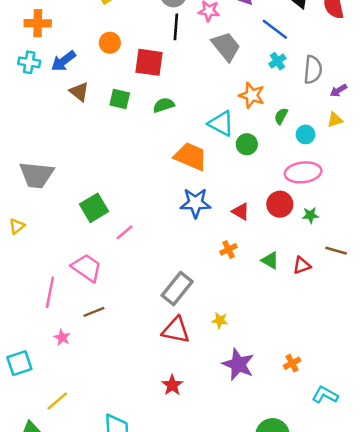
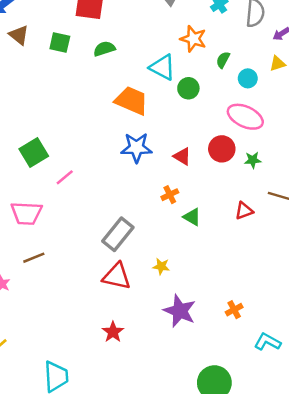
pink ellipse: (303, 172) -> (245, 117), turned 32
green triangle: (270, 260) -> (192, 217), moved
pink trapezoid: (87, 268) -> (26, 213), turned 148

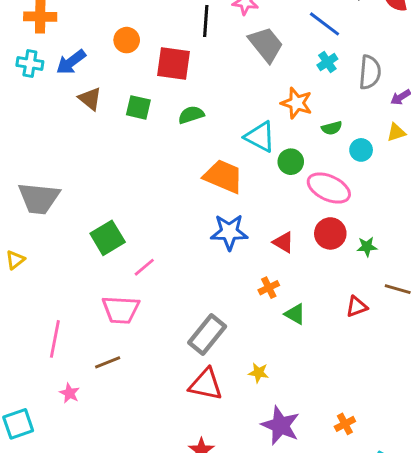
green semicircle: (223, 60) -> (332, 128), turned -133
pink ellipse: (245, 117) -> (329, 188), moved
pink trapezoid: (26, 213) -> (121, 310), moved

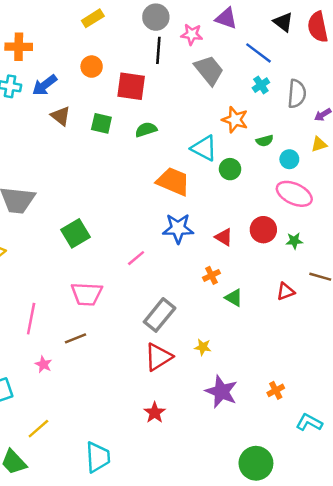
pink ellipse: (329, 188) -> (294, 194), moved
pink line: (144, 267) -> (136, 258), moved
red triangle: (206, 384) -> (158, 357), turned -44

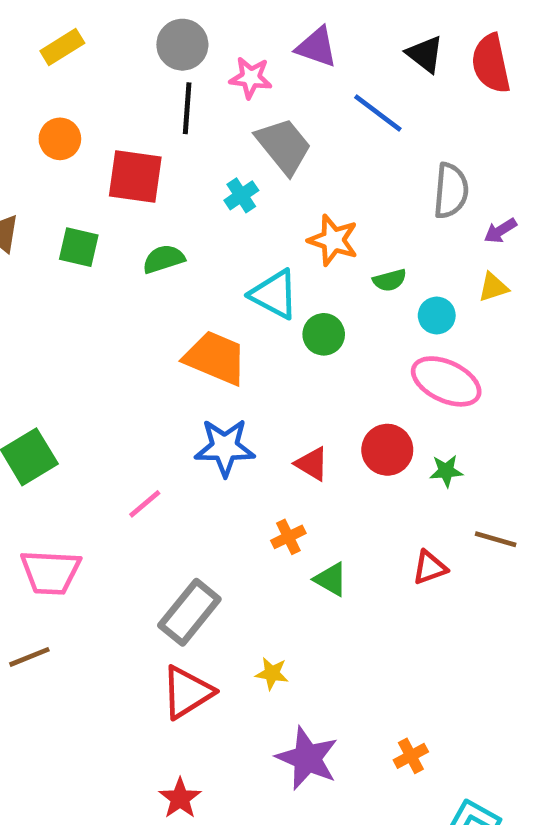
cyan cross: (261, 85) -> (241, 195), moved

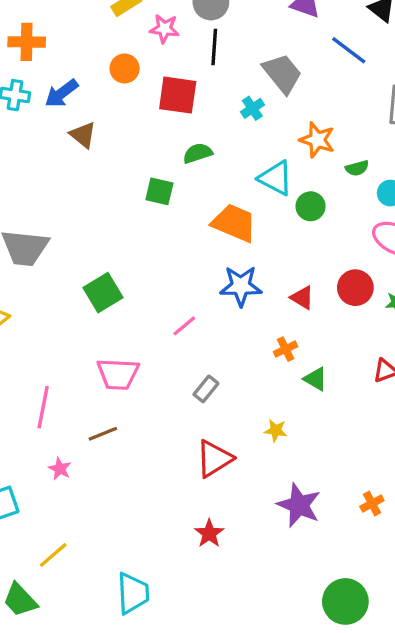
pink star: (251, 78) -> (164, 29), moved
green square: (79, 247) -> (159, 191), moved
gray rectangle: (189, 612) -> (206, 389), moved, size x0.6
yellow star: (272, 673) -> (276, 430), moved

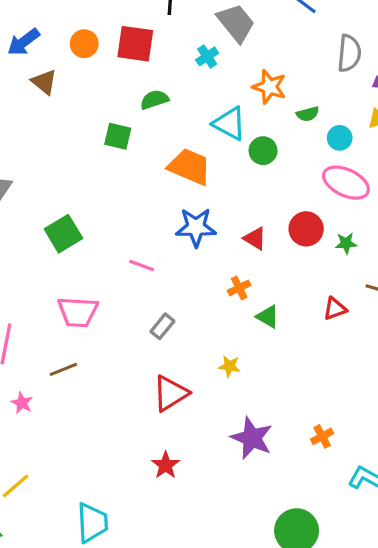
orange circle: (125, 68) -> (84, 44), moved
pink line: (184, 326) -> (142, 266), turned 60

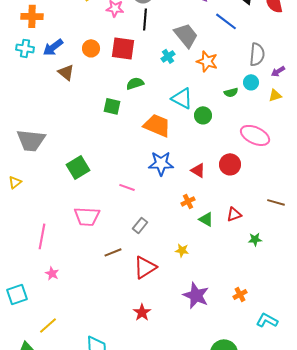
orange star: (269, 87) -> (207, 61), moved
cyan circle: (340, 138) -> (251, 82), moved
green star: (346, 243) -> (255, 239), moved
red triangle: (335, 309) -> (234, 214), moved
brown line: (63, 369) -> (113, 252), moved

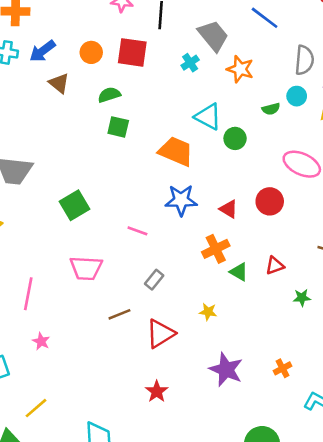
green semicircle: (135, 83) -> (109, 95), moved
orange cross: (188, 201) -> (216, 249), size x1.5

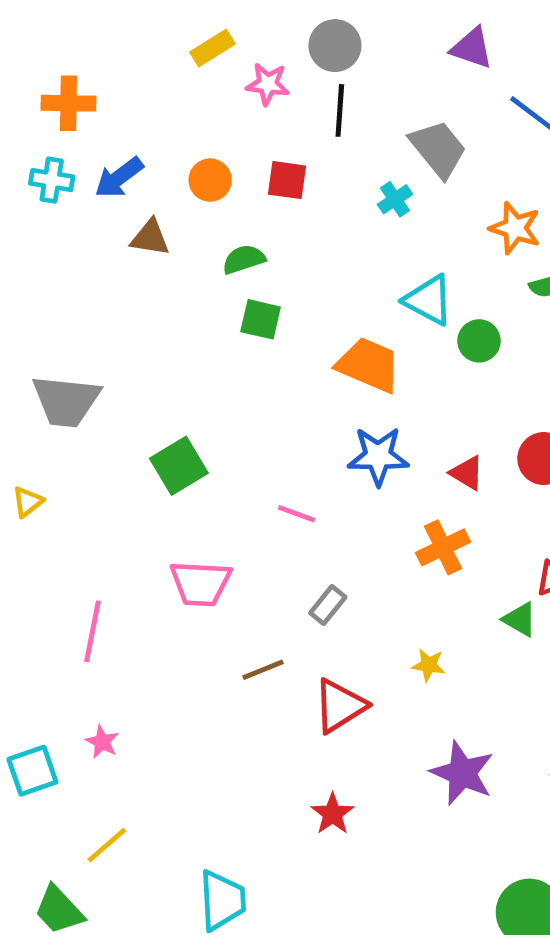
red square: (132, 52) -> (287, 180), size x0.7
orange star: (240, 69) -> (515, 228), moved
brown triangle: (59, 83) -> (150, 238), turned -30
green triangle: (239, 272) -> (520, 619), moved
pink star: (41, 341) -> (102, 742), moved

